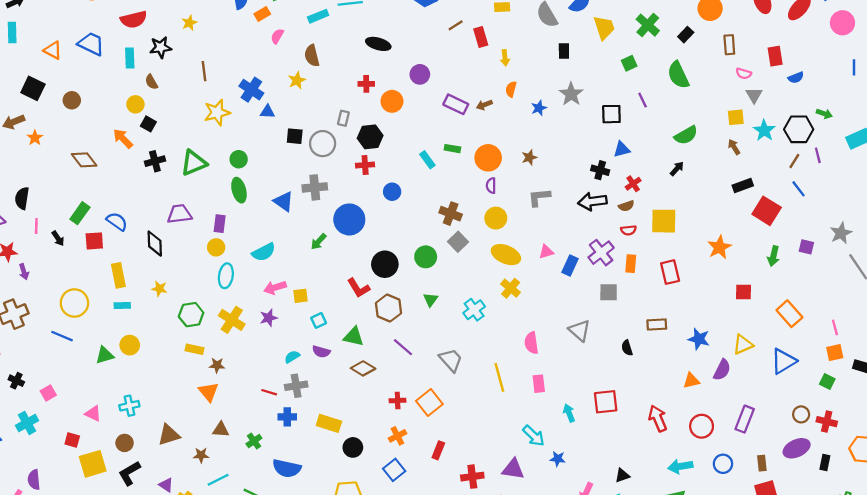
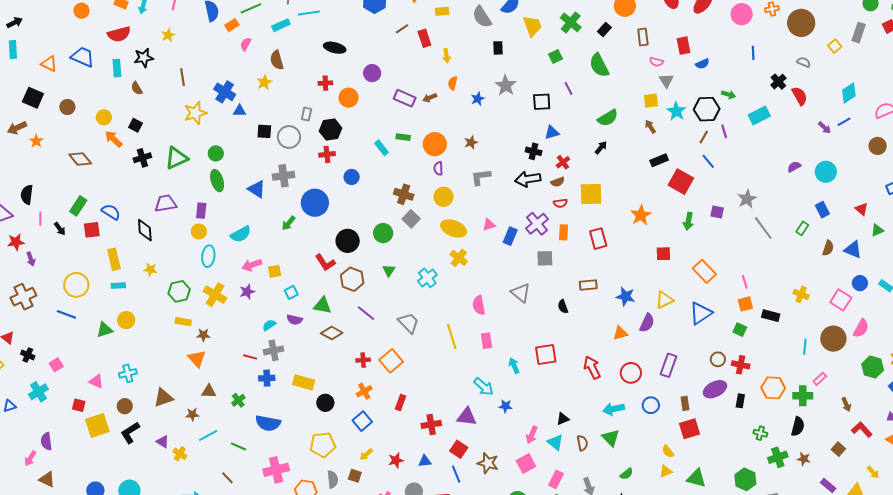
yellow circle: (135, 104) -> (104, 117), moved

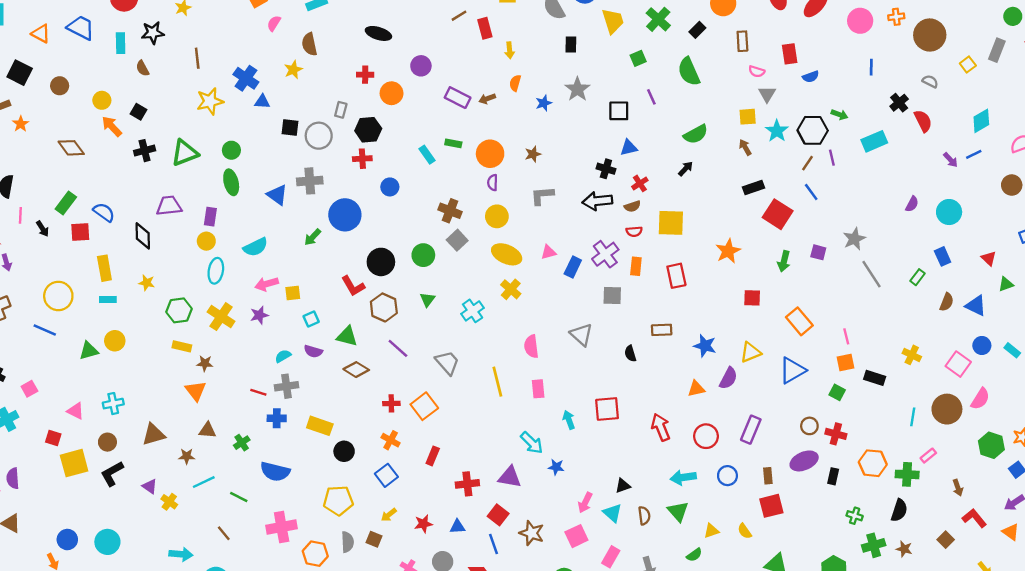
purple semicircle: (794, 167) -> (912, 204), turned 144
orange cross: (364, 391) -> (391, 440), turned -35
yellow triangle: (666, 471) -> (711, 531), moved

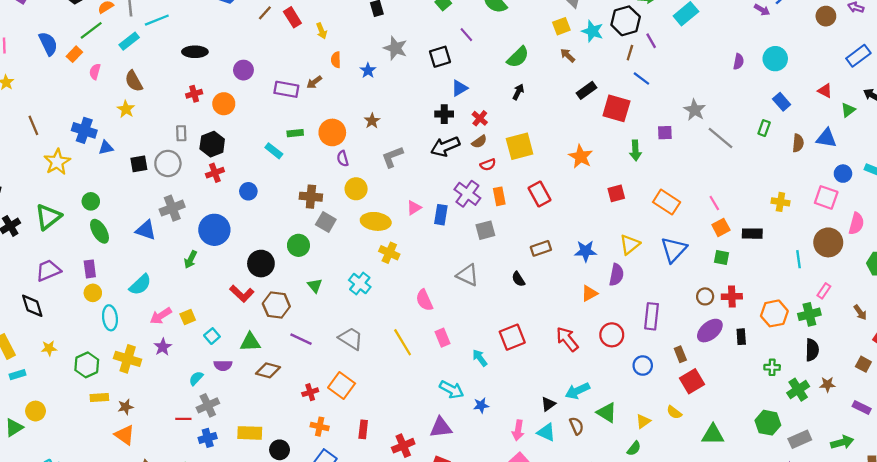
cyan arrow: (683, 477) -> (577, 391), moved

